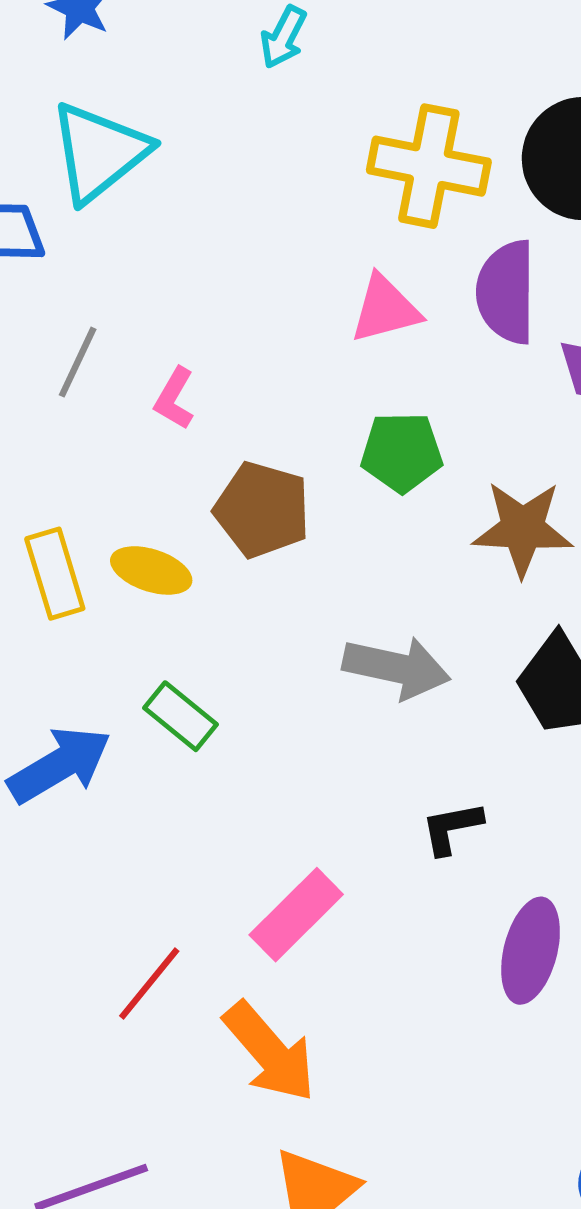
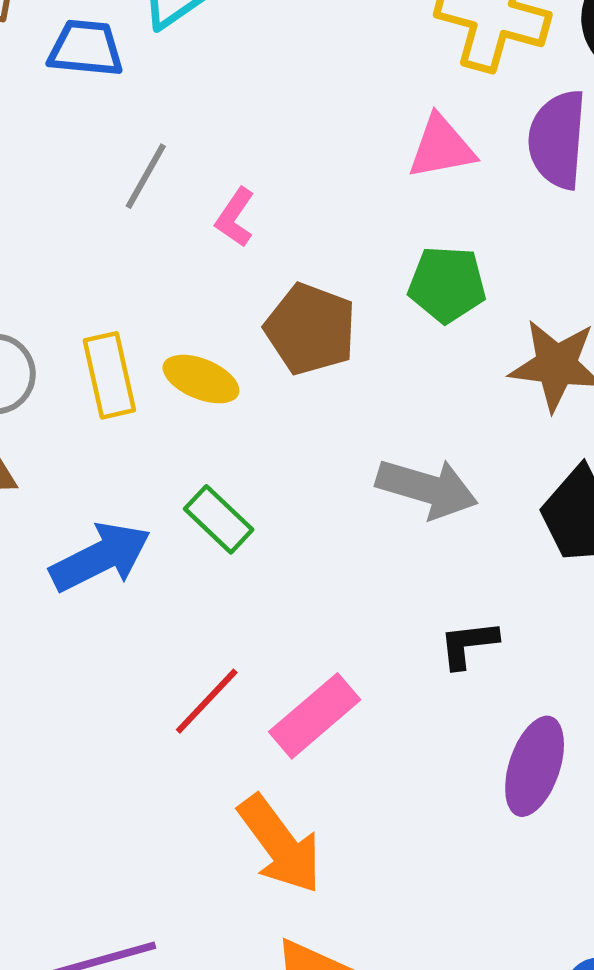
red line: (149, 984) -> (207, 701), moved

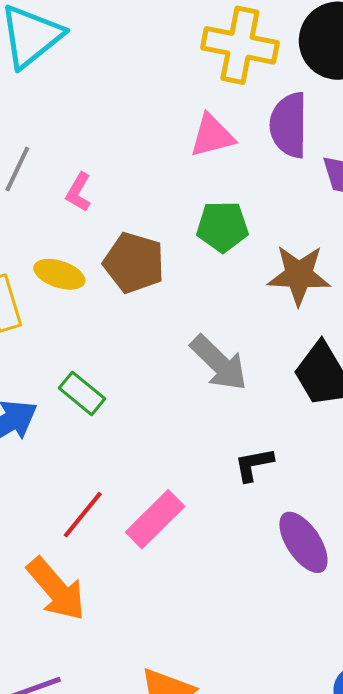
yellow ellipse: (201, 379) -> (59, 274), moved
gray arrow: (427, 488) -> (219, 363), turned 32
purple ellipse: (535, 766) -> (303, 542), turned -48
orange arrow: (280, 844) -> (56, 589), moved

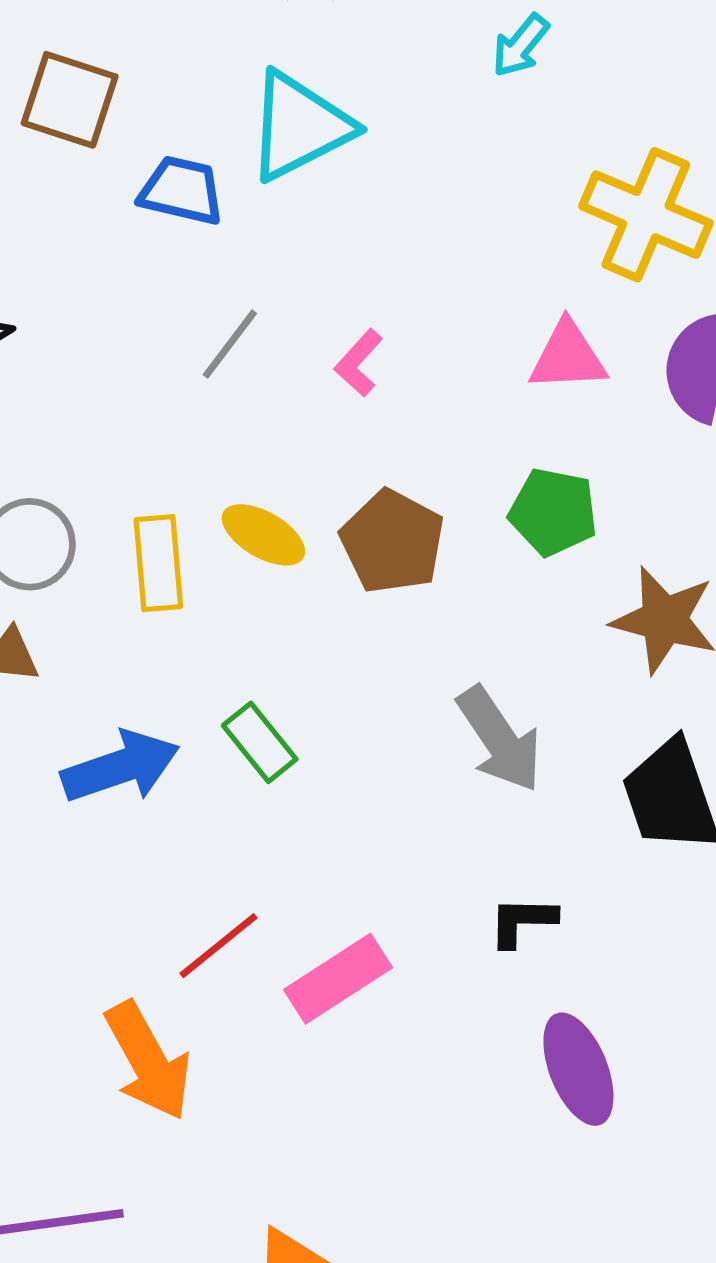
pink L-shape: (79, 192) -> (359, 363), moved

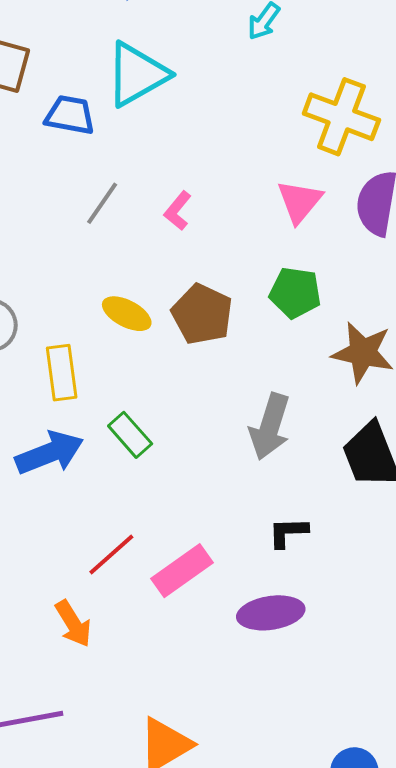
pink triangle: (568, 356) -> (300, 202), turned -45
yellow rectangle: (158, 563) -> (62, 373), moved
gray arrow: (500, 739) -> (270, 427), turned 54
orange arrow: (148, 1061) -> (73, 624), size x0.7
purple ellipse: (578, 1069) -> (271, 613), moved, turned -74

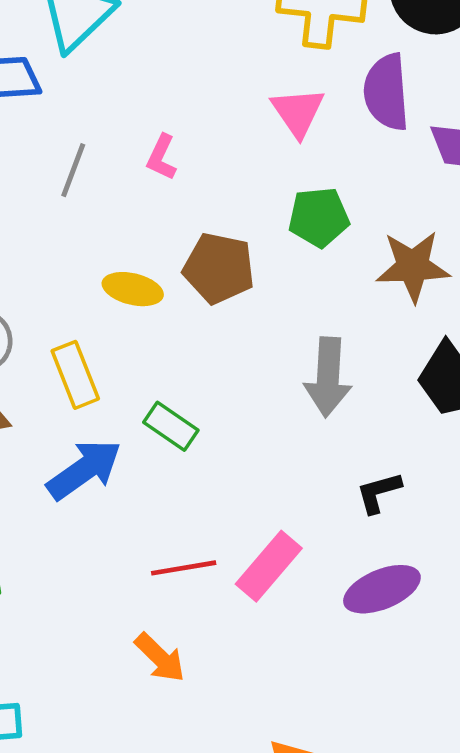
red line: (111, 554) -> (184, 568), turned 46

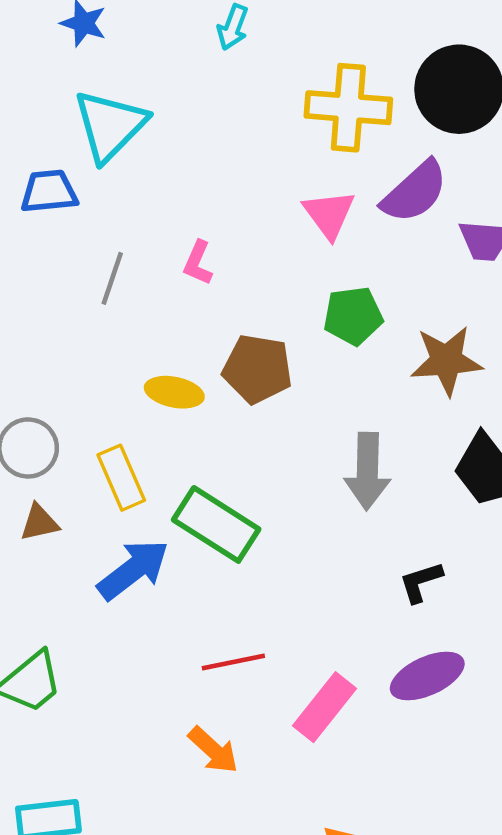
purple semicircle: (386, 92) -> (415, 192), turned -126
green rectangle: (171, 426) -> (216, 524), size x1.6
pink rectangle: (269, 566) -> (324, 707), moved

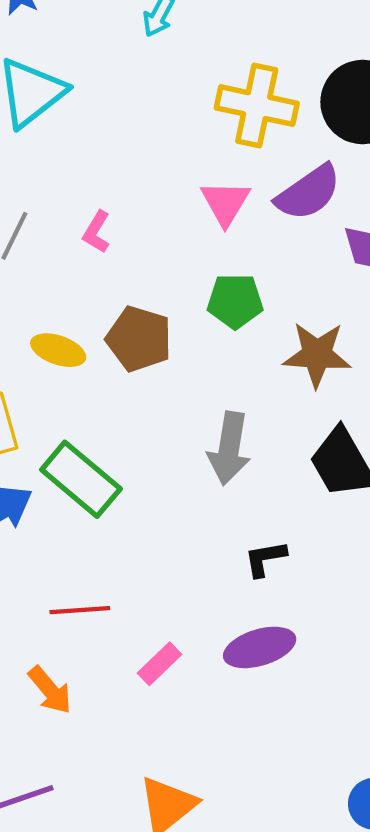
pink rectangle: (324, 707) -> (159, 664), size x0.7

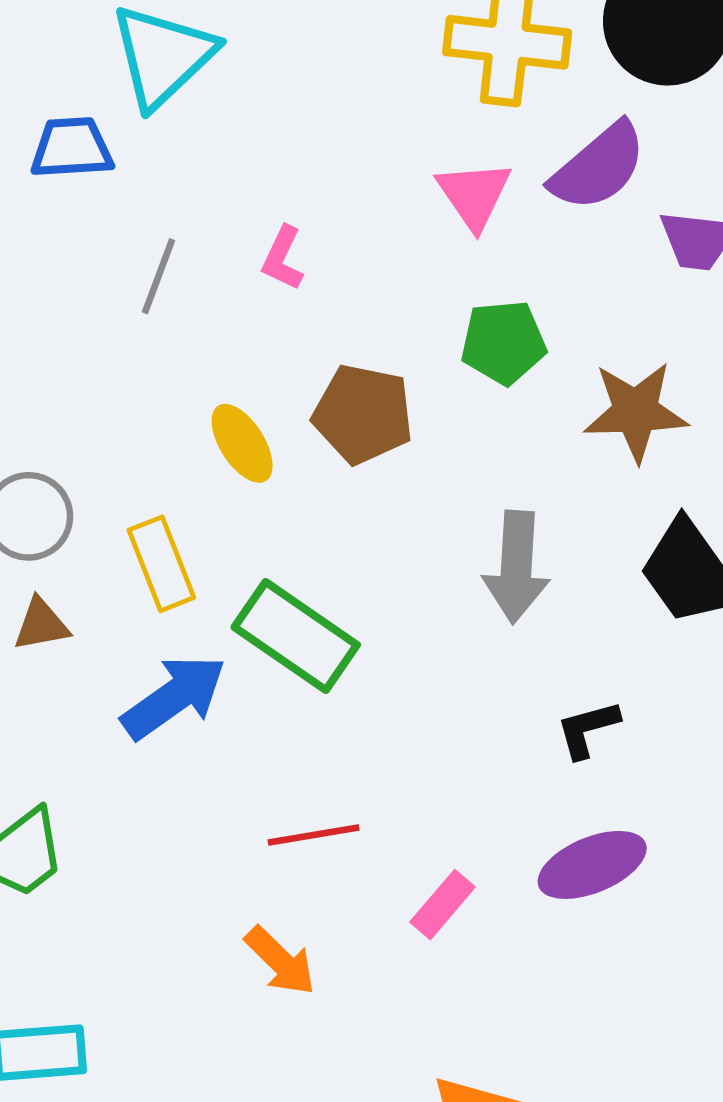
yellow ellipse: (58, 350) -> (242, 443), turned 44

